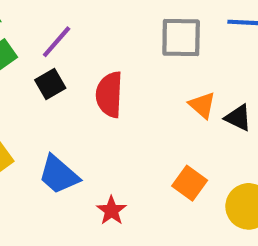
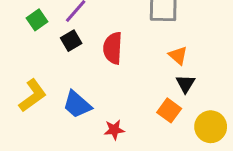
black triangle: (238, 118) -> (185, 84), moved, turned 36
red star: (111, 211) -> (114, 130), turned 30

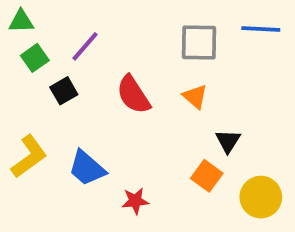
black square: (71, 41) -> (64, 91), moved
red semicircle: (113, 48) -> (133, 95), turned -36
orange triangle: (178, 56) -> (195, 97), moved

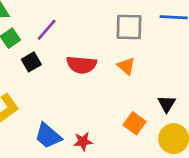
red semicircle: (133, 95) -> (82, 65), turned -52
black triangle: (228, 141) -> (167, 104), moved
blue trapezoid: (87, 168) -> (48, 136), moved

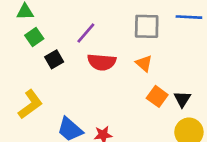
purple line: (47, 30) -> (86, 33), moved
orange square: (135, 123) -> (157, 96), moved

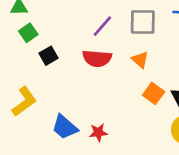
purple line: (86, 33) -> (102, 26), moved

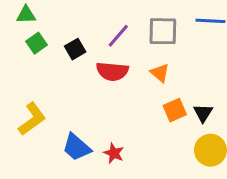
black square: (49, 56) -> (75, 49), moved
orange square: (154, 93) -> (175, 110), turned 30
red star: (98, 132) -> (114, 153), turned 30

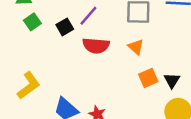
purple line: (118, 36) -> (88, 16), moved

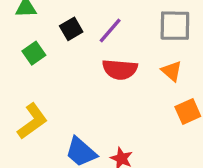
green square: (32, 22) -> (34, 53), moved
black square: (65, 27) -> (71, 29), moved

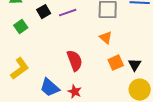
purple line: (110, 31) -> (68, 13), turned 30
red semicircle: (120, 69) -> (75, 61), moved, turned -115

